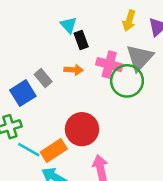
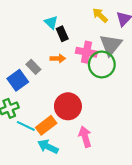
yellow arrow: (129, 21) -> (100, 15), turned 119

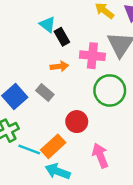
green circle: (102, 64) -> (110, 90), moved
gray rectangle: (33, 67) -> (45, 93), moved
red circle: (68, 106) -> (77, 122), size x0.7

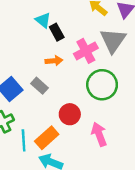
pink cross: (92, 56) -> (86, 51), turned -35
cyan line: (29, 149) -> (24, 140), turned 65
pink arrow: (100, 156) -> (99, 134), moved

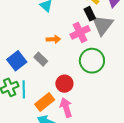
black rectangle: (57, 32) -> (90, 14), moved
pink arrow: (99, 134) -> (66, 108), moved
cyan line: (24, 140) -> (24, 89), moved

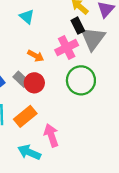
orange arrow: (53, 39) -> (36, 56), turned 32
red circle: (64, 84) -> (34, 83), moved
orange rectangle: (45, 102) -> (25, 116), moved

